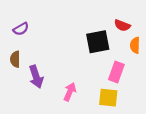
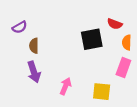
brown semicircle: (15, 59) -> (34, 46), moved
pink rectangle: (116, 72) -> (123, 68), moved

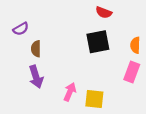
red semicircle: (115, 24) -> (104, 12), moved
yellow square: (102, 92) -> (94, 99), moved

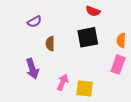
purple semicircle: (21, 29) -> (34, 22), moved
brown semicircle: (36, 49) -> (50, 44), moved

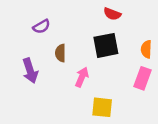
purple arrow: (32, 69) -> (30, 71), moved
pink arrow: (63, 82) -> (82, 77), moved

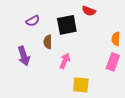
black square: (106, 45) -> (67, 25), moved

